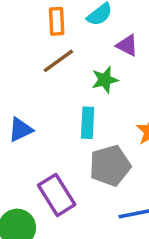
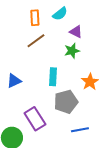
green star: (105, 80) -> (72, 51), moved

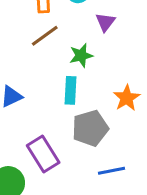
purple triangle: (76, 32) -> (105, 22), turned 40
green star: (72, 51) -> (81, 55), moved

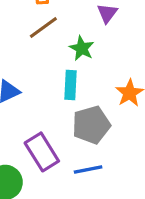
green star: (81, 55) -> (82, 48), turned -30
blue line: (111, 171) -> (88, 170), moved

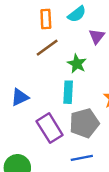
purple rectangle: (42, 152) -> (50, 128), moved

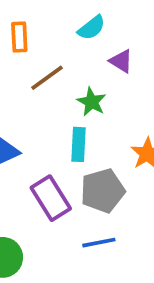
orange rectangle: (46, 19) -> (19, 37), moved
purple triangle: (97, 36) -> (121, 61), turned -35

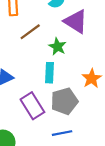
purple triangle: (121, 61) -> (76, 22), size x1.6

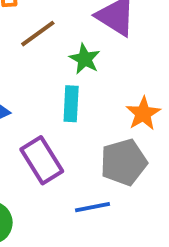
gray pentagon: (64, 101) -> (124, 162), moved

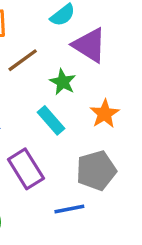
cyan rectangle: (71, 104) -> (51, 120), turned -44
orange star: (143, 113) -> (105, 114), moved

